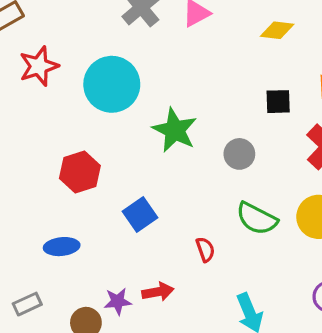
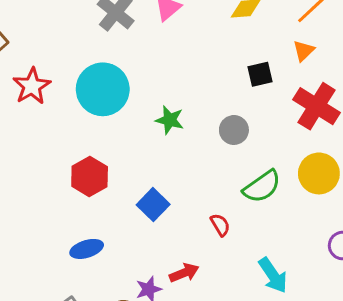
green star: (175, 130) -> (170, 120), size x0.7
green semicircle: (257, 219) -> (262, 187), turned -51

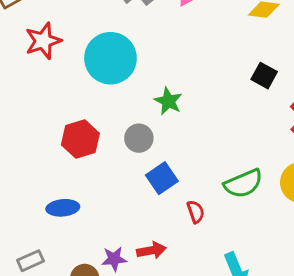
black square: (260, 74) -> (264, 76), turned 30
gray circle: (234, 130) -> (139, 138), moved
blue square: (153, 205) -> (162, 178), moved

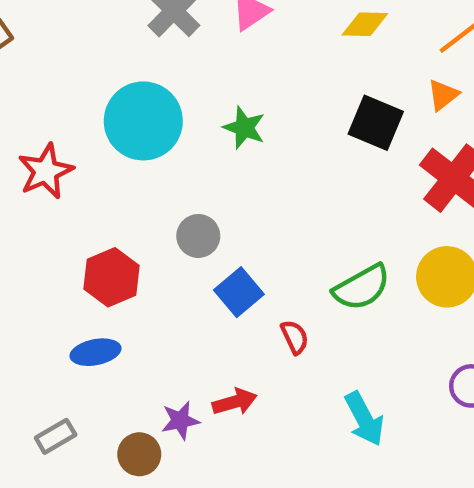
red star: (43, 41) -> (46, 171), moved
black square: (264, 76) -> (376, 123), size x1.4
green star: (168, 101) -> (244, 128), moved
red hexagon: (80, 139) -> (111, 277), moved

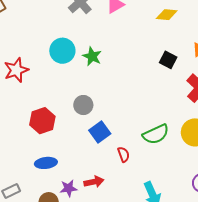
cyan circle: (143, 121) -> (62, 51), size x0.7
black square: (376, 123) -> (168, 60), size x0.7
green star: (244, 128) -> (92, 56), moved
blue ellipse: (95, 352) -> (46, 163), moved

